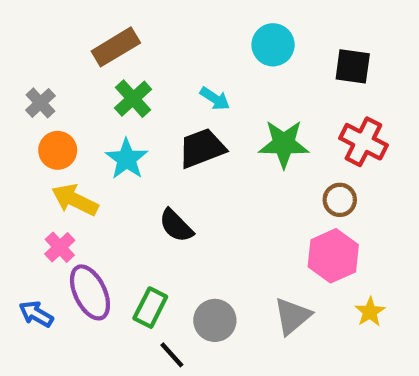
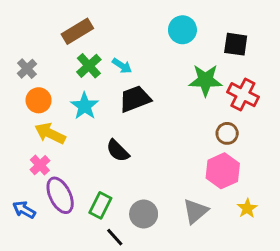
cyan arrow: (215, 99) -> (122, 66), moved
green star: (284, 144) -> (205, 80), moved

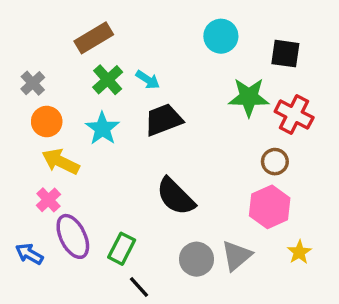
black semicircle: (118, 151) -> (176, 196), moved, size x1.4
gray circle: (144, 214) -> (197, 259), moved

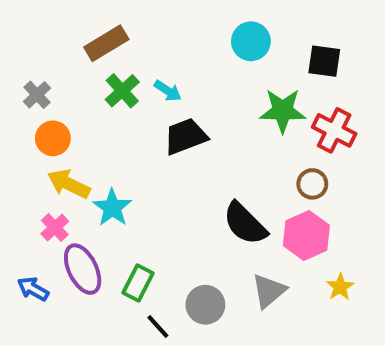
cyan star: (102, 128) -> (112, 208), moved
black semicircle: (176, 196) -> (245, 224), moved
gray circle: (197, 259) -> (205, 305), moved

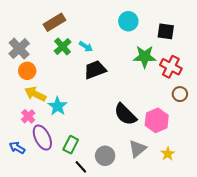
gray cross: (37, 95) -> (19, 49), size x1.5
brown circle: (312, 184) -> (180, 94), moved
yellow star: (340, 287) -> (168, 154), moved

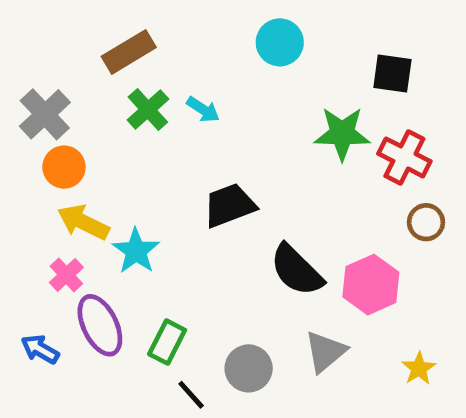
cyan circle: (128, 21) -> (280, 42), moved
black trapezoid: (95, 70) -> (229, 205), moved
yellow star: (168, 154) -> (419, 368), moved

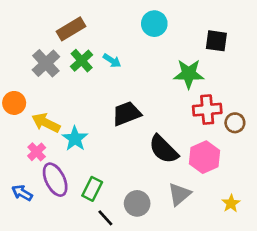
gray cross: (45, 114) -> (46, 63), moved
red cross: (404, 157) -> (207, 110), moved, turned -32
orange circle: (64, 167) -> (14, 103), moved

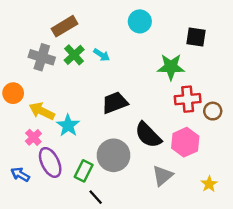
gray cross: (46, 63) -> (42, 57), turned -30
gray circle: (137, 203) -> (114, 155), moved, size x1.4

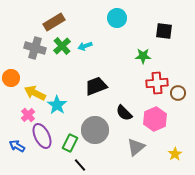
cyan arrow: (102, 55) -> (85, 46), turned 128
green star: (171, 67) -> (143, 56), size x0.7
black semicircle: (148, 135) -> (124, 113), size x0.7

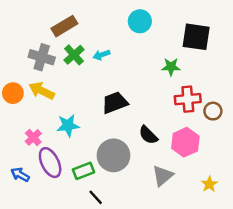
black square: (164, 31) -> (196, 37), size x1.4
yellow arrow: (35, 93) -> (42, 91), moved
cyan star: (57, 105) -> (68, 125), turned 30
green rectangle: (70, 143) -> (84, 171), turned 42

